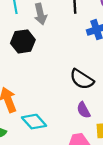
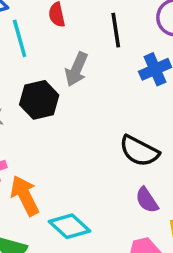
gray arrow: (40, 14) -> (77, 69), moved, turned 42

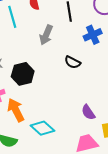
black hexagon: (39, 100) -> (23, 74), moved
black semicircle: (139, 151) -> (73, 62), moved, size x0.7

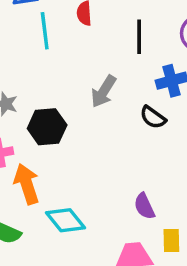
gray arrow: (46, 35) -> (104, 91), moved
black semicircle: (73, 62) -> (153, 117), moved

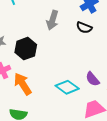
cyan diamond: (65, 220) -> (67, 87), moved

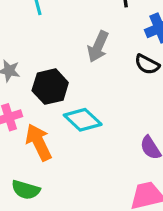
cyan diamond: (67, 87) -> (83, 120), moved

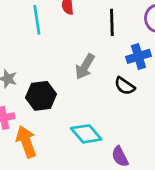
cyan diamond: (83, 120) -> (86, 134), moved

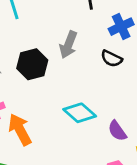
black hexagon: (41, 96) -> (32, 64), moved

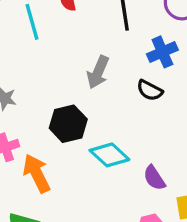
black hexagon: (32, 64) -> (68, 124), moved

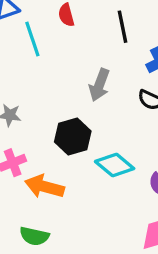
orange arrow: (37, 173) -> (45, 187), turned -45

